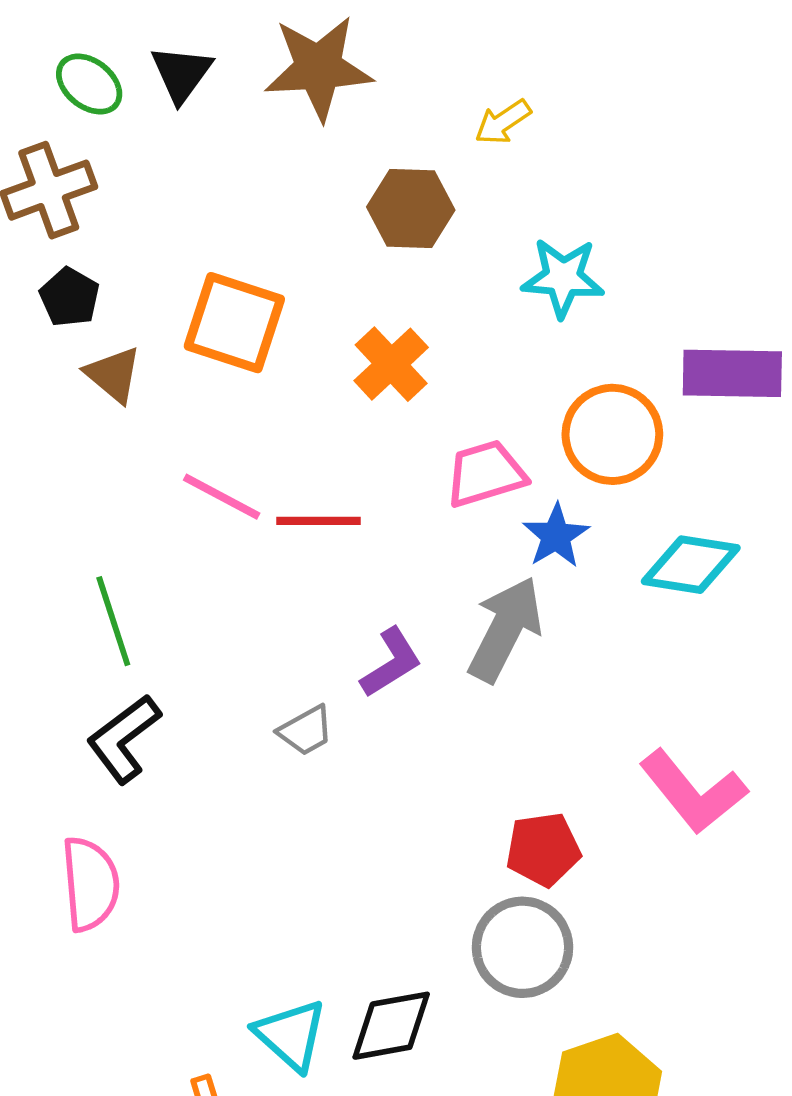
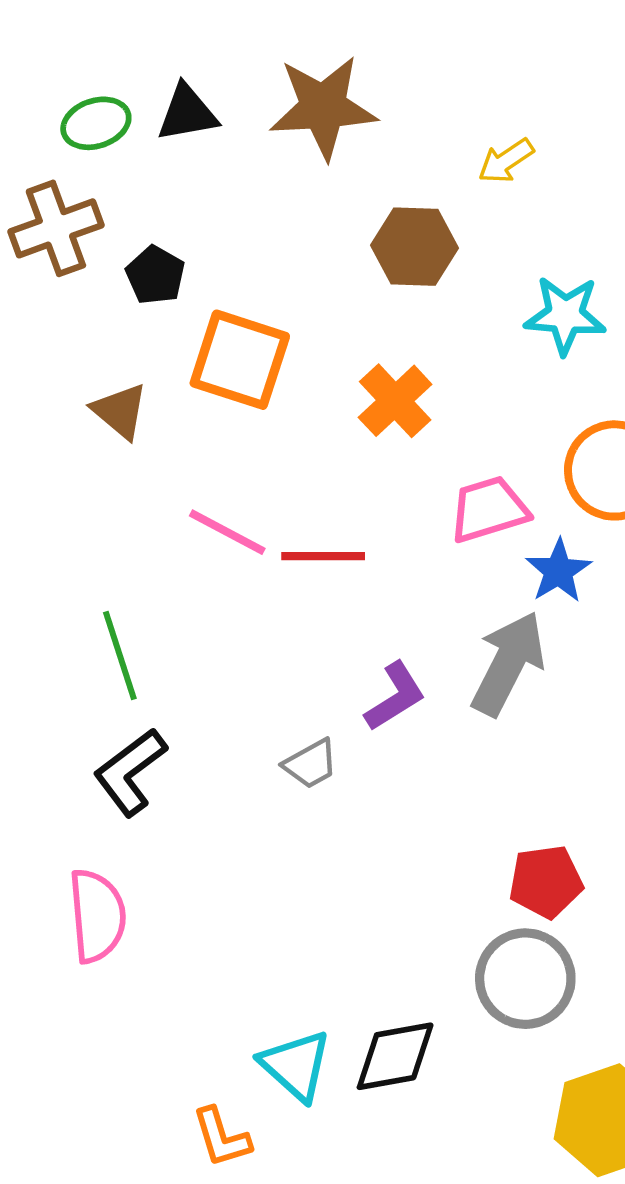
black triangle: (181, 74) -> (187, 113), turned 44
green ellipse: (89, 84) -> (96, 123), turned -56
black pentagon: (70, 297) -> (155, 275), moved

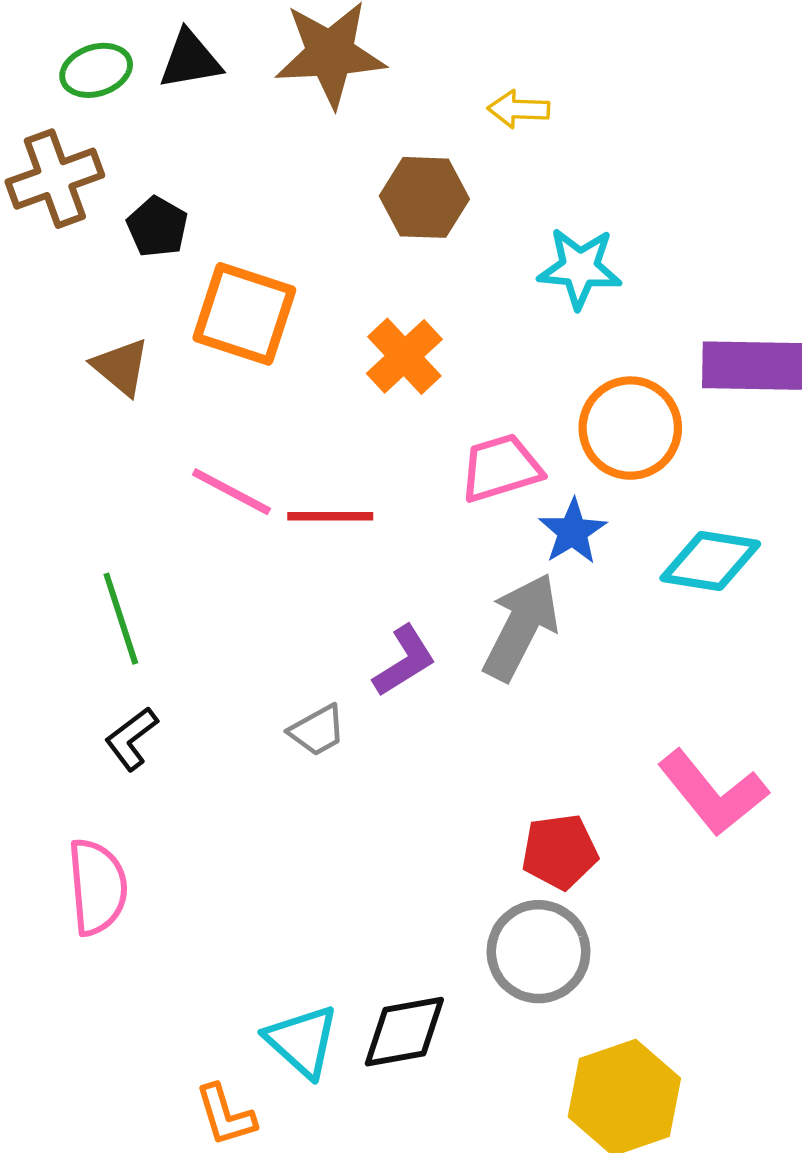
yellow arrow: (506, 161) -> (519, 109), turned 36
black L-shape: (130, 772) -> (131, 739), size x0.7

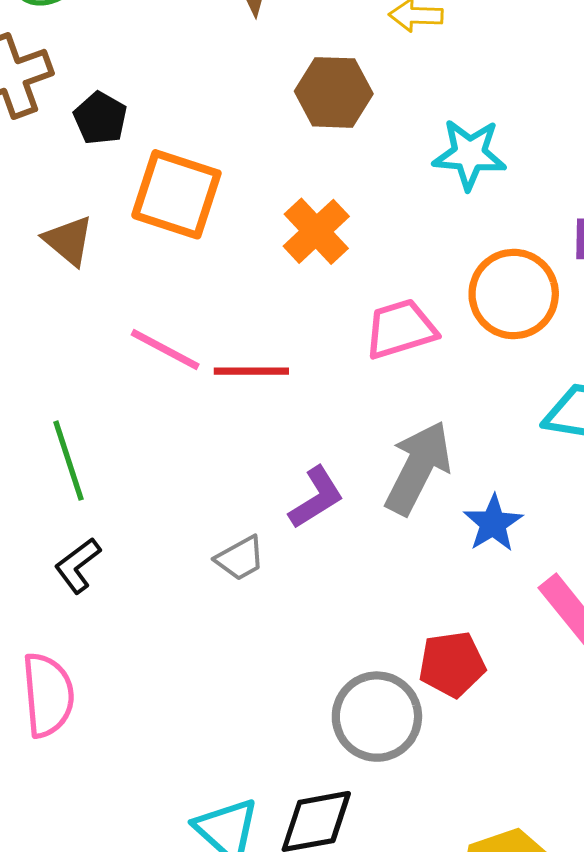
blue star: (573, 532) -> (493, 523), moved
gray circle: (539, 952) -> (377, 717), moved

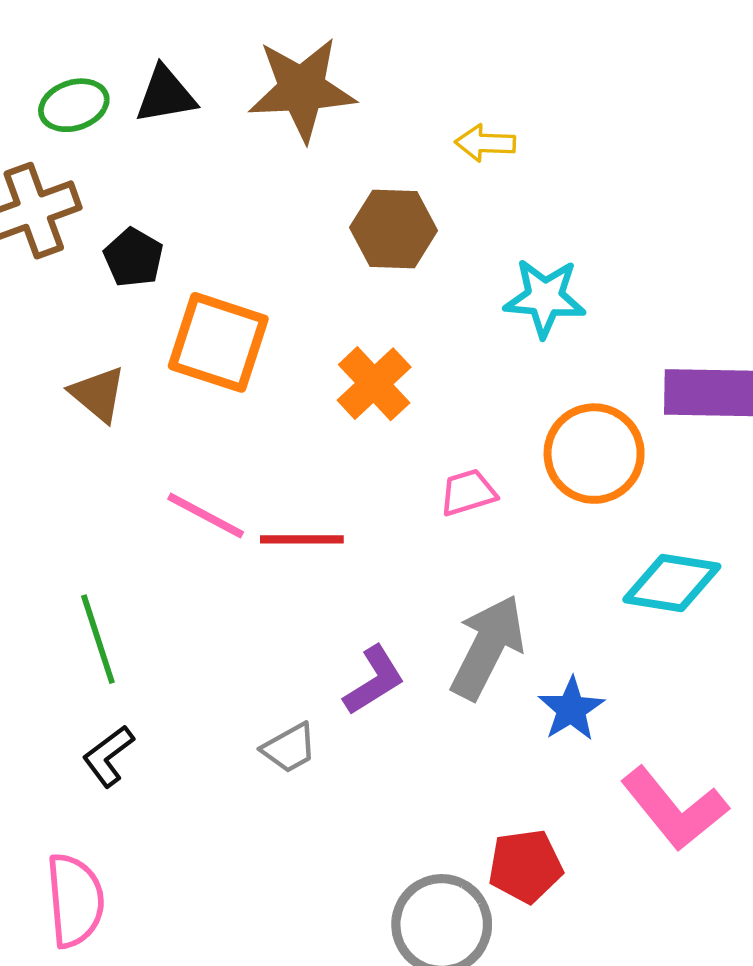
pink trapezoid: (401, 329) -> (468, 493), size x0.7

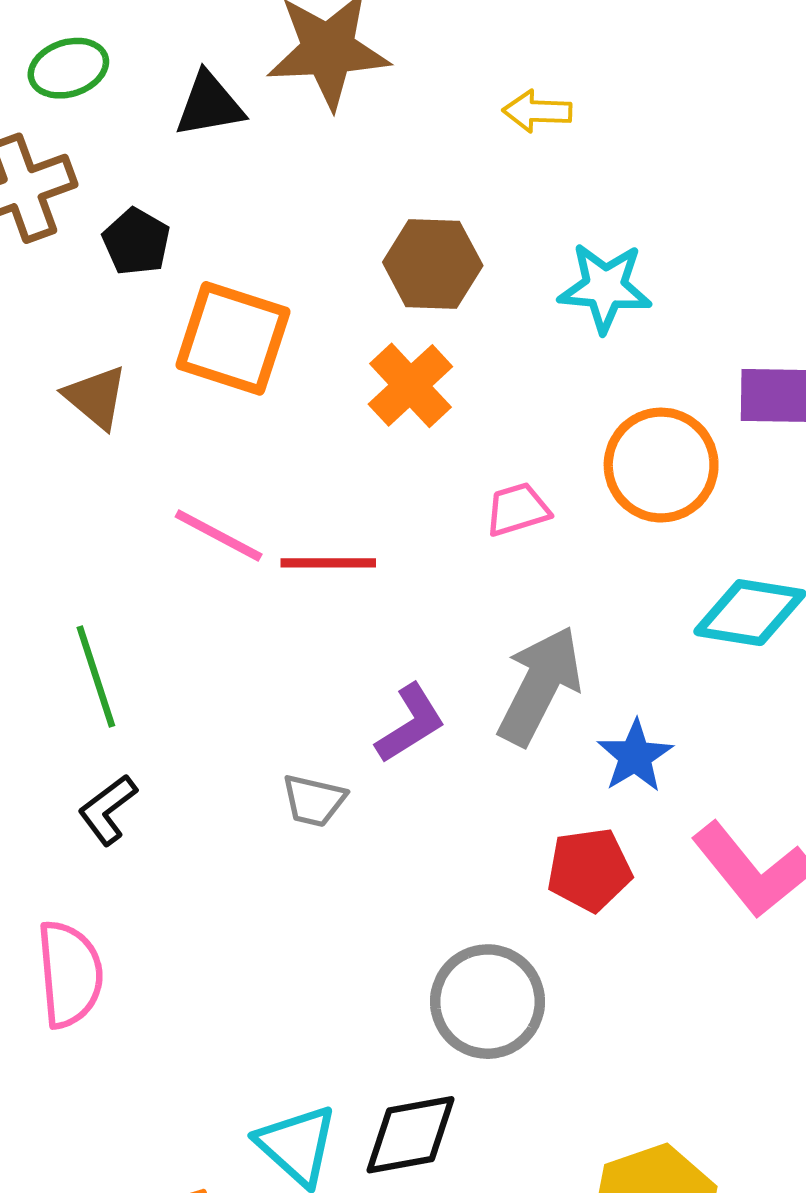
black triangle: (166, 95) -> (209, 105), moved
brown hexagon: (394, 229) -> (433, 264), moved
gray trapezoid: (289, 748) -> (314, 801), turned 42
red pentagon: (525, 866) -> (589, 870), moved

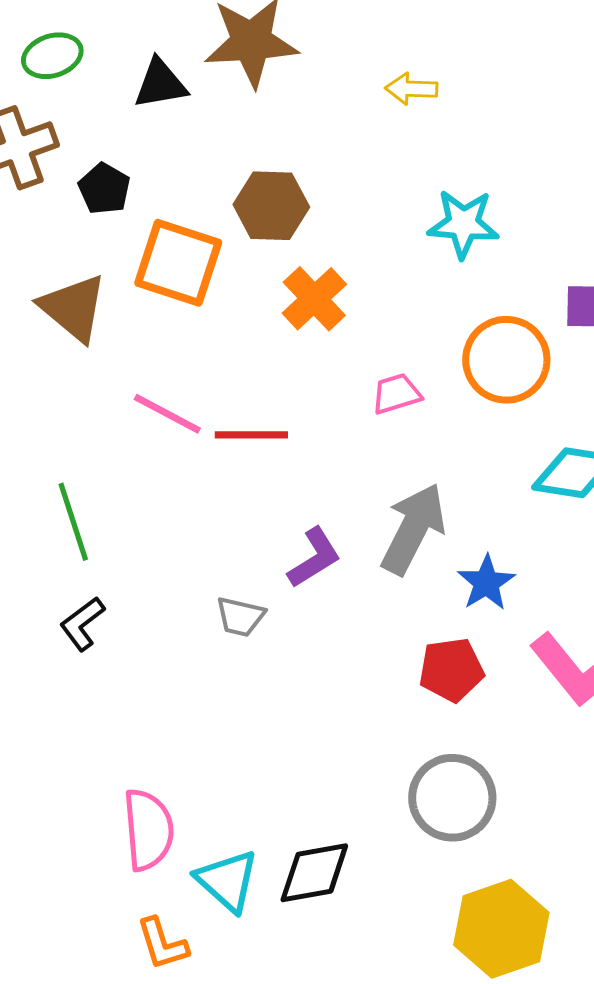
brown hexagon: (433, 264) -> (271, 206), moved
brown triangle: (96, 397) -> (73, 308), size x1.4
pink semicircle: (70, 974) -> (148, 830), moved
gray circle: (487, 1002) -> (452, 798), moved

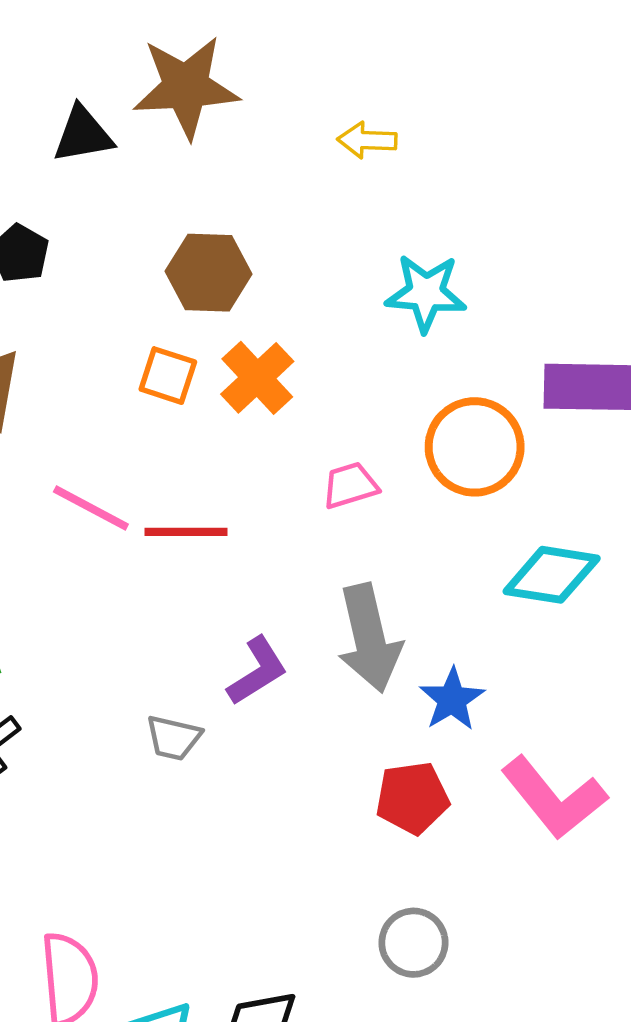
orange square: (178, 263) -> (168, 376), moved, size x0.6
gray arrow: (413, 529) -> (369, 638), turned 140
gray circle: (452, 798) -> (413, 943), size x0.7

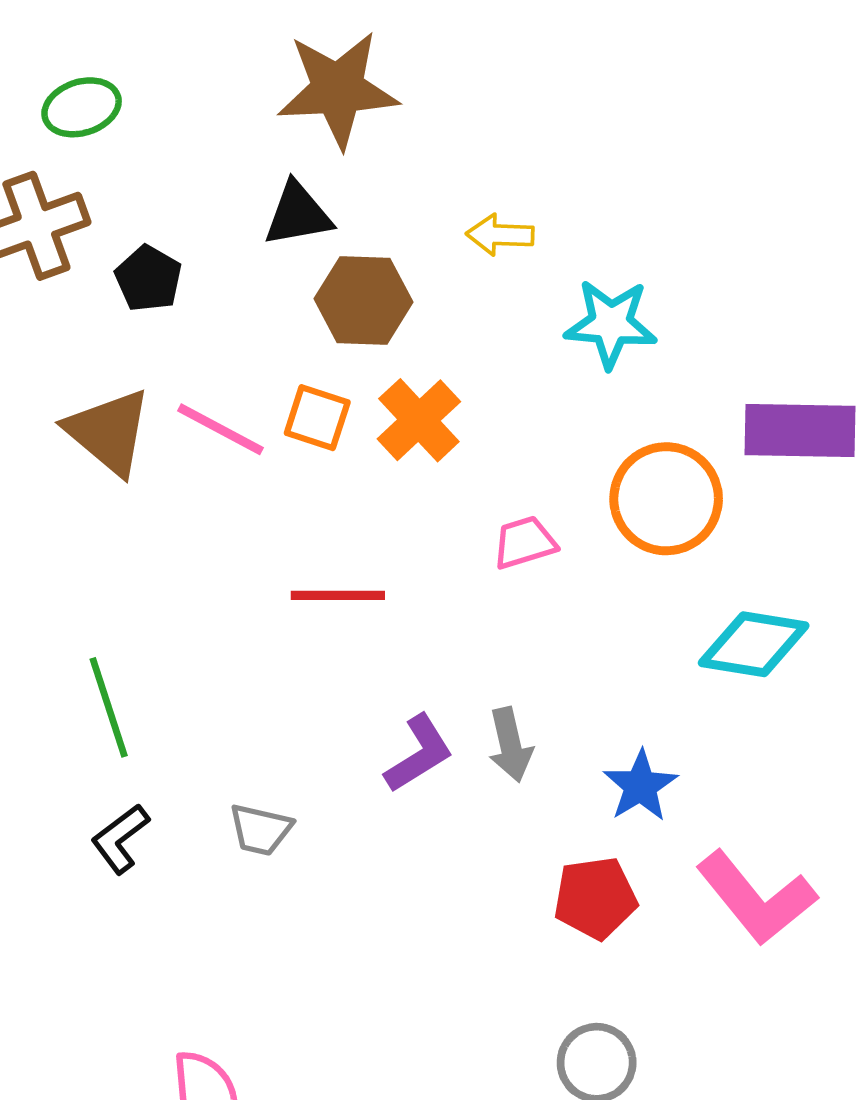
black triangle: (83, 134) -> (298, 214), moved
yellow arrow: (367, 140) -> (500, 235), moved
pink line: (91, 508) -> (221, 429), moved
gray arrow: (369, 638) -> (510, 745), moved, size x0.6
gray trapezoid: (174, 738) -> (261, 830), moved

